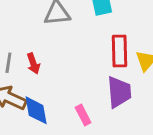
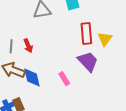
purple trapezoid: (119, 92) -> (88, 61), turned -35

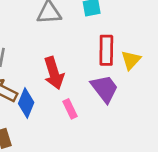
red arrow: (28, 46) -> (54, 73), moved, size x1.6
blue diamond: (32, 77) -> (26, 103), turned 30

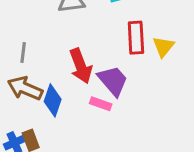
purple trapezoid: (105, 89) -> (113, 81), moved
pink rectangle: (70, 109) -> (101, 104), turned -42

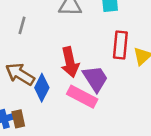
gray line: (23, 52) -> (22, 25), moved
pink rectangle: (101, 104) -> (82, 97), size x1.6

